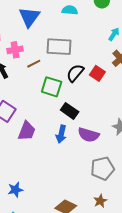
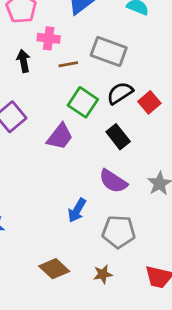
black rectangle: (70, 111) -> (118, 137), moved
purple trapezoid: (27, 131) -> (60, 137), moved
blue arrow: (61, 134) -> (77, 210), moved

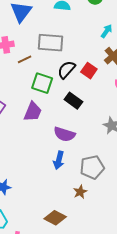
purple semicircle: (113, 181) -> (64, 134), moved
brown diamond: (54, 269) -> (55, 218), moved
brown star: (103, 274) -> (80, 192), moved

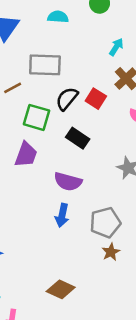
brown star: (80, 192) -> (111, 252), moved

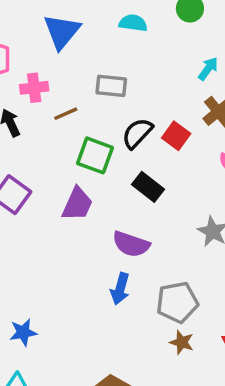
gray rectangle: (45, 65) -> (111, 86), size x0.7
brown star: (111, 252) -> (182, 342), turned -30

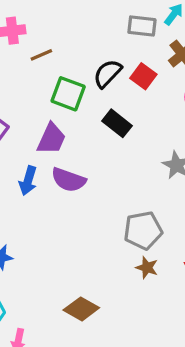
gray rectangle: (111, 86) -> (142, 26), moved
purple semicircle: (131, 244) -> (69, 180), moved
blue arrow: (120, 289) -> (28, 181), moved

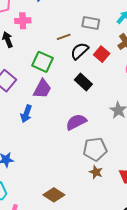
gray rectangle: (142, 26) -> (91, 23), moved
brown line: (41, 55) -> (64, 37), moved
green square: (68, 94) -> (43, 62), moved
purple semicircle: (69, 180) -> (76, 122), moved, turned 130

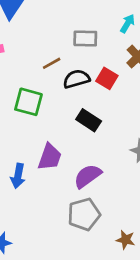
black semicircle: (80, 51) -> (76, 79), turned 36
purple trapezoid: (42, 89) -> (50, 157), moved
gray pentagon: (95, 149) -> (84, 214), moved

